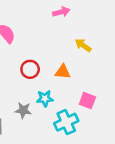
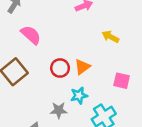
orange triangle: (63, 72) -> (82, 67), moved, turned -35
pink square: (87, 101) -> (122, 81), moved

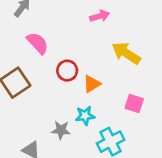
yellow arrow: (110, 37) -> (126, 53), size x1.5
red circle: (60, 68) -> (67, 71), moved

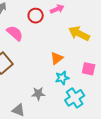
red circle: (67, 71) -> (36, 16), moved
cyan star: (85, 116) -> (62, 78), moved

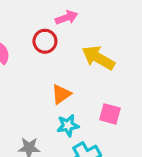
red circle: (36, 16) -> (45, 41), moved

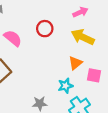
pink arrow: (67, 18) -> (80, 12), moved
orange triangle: (61, 94) -> (75, 63), moved

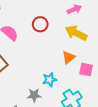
cyan star: (65, 86) -> (50, 80), moved

